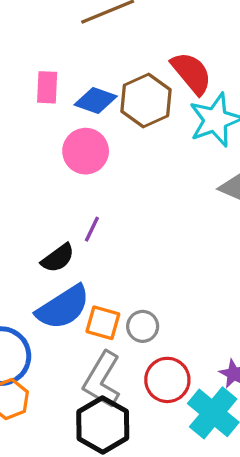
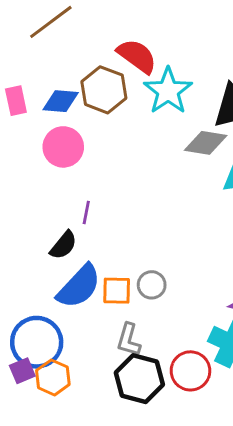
gray L-shape: (102, 380) -> (129, 340), size x0.7
red circle: (167, 380) -> (190, 371), moved

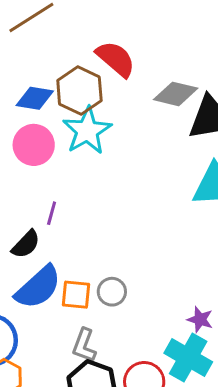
cyan star: (168, 91) -> (87, 131), moved
gray diamond: (206, 143) -> (176, 94), moved

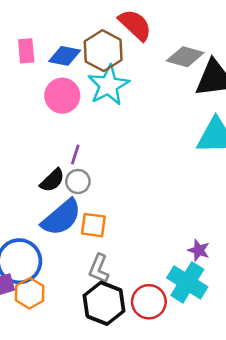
gray circle: (112, 292) -> (78, 181), moved

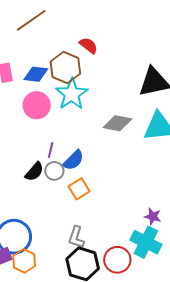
red semicircle: (135, 25) -> (89, 45), size x0.7
gray diamond: (185, 57) -> (117, 123), moved
blue semicircle: (61, 217) -> (74, 160), moved, size x0.7
orange square: (93, 225) -> (79, 189), moved, turned -35

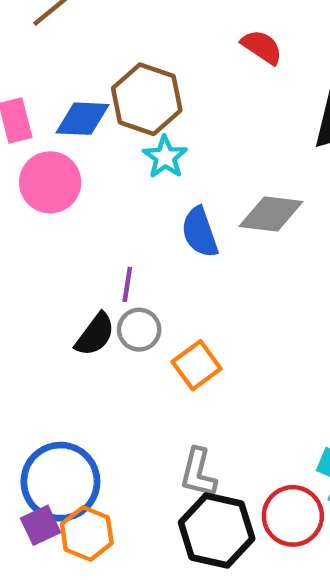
red semicircle: (89, 45) -> (262, 47), moved
cyan star: (72, 94) -> (165, 157), size x0.6
pink circle: (37, 105) -> (50, 182), moved
blue semicircle: (74, 160) -> (200, 232), moved, turned 120

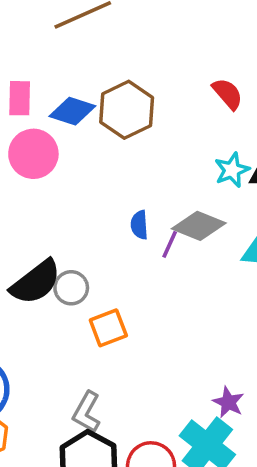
cyan star: (165, 157) -> (232, 170), moved
blue semicircle: (200, 232) -> (139, 225), size x0.7
purple line: (127, 284) -> (170, 244), moved
black semicircle: (95, 335) -> (36, 282), size x1.4

